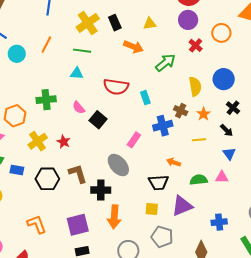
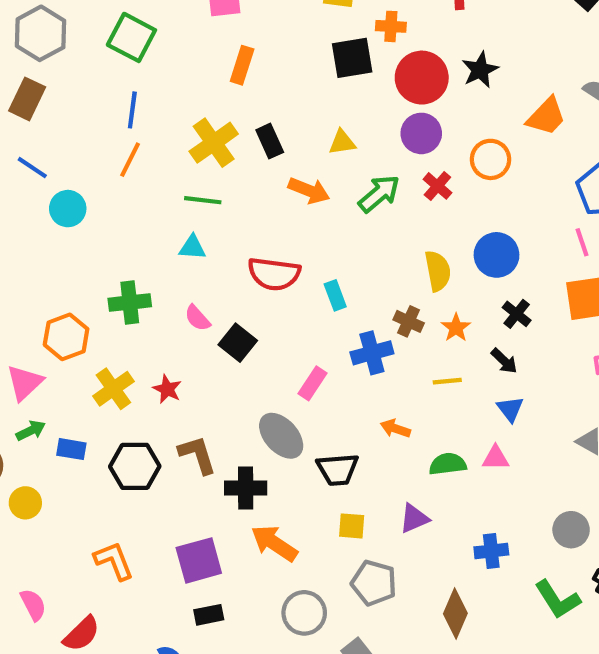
orange line: (46, 45) -> (130, 160), moved
green arrow: (165, 63) -> (379, 194), moved
black trapezoid: (158, 182) -> (338, 469), moved
purple triangle: (182, 206) -> (414, 518), size x0.7
orange arrow: (114, 217) -> (274, 543), turned 120

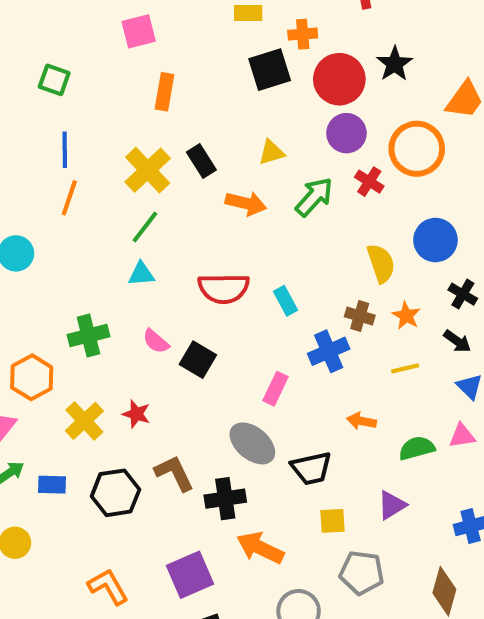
green square: (131, 37) -> (54, 80), size x0.7
orange circle: (490, 159) -> (417, 149), size x1.4
green line: (203, 200) -> (145, 227), turned -51

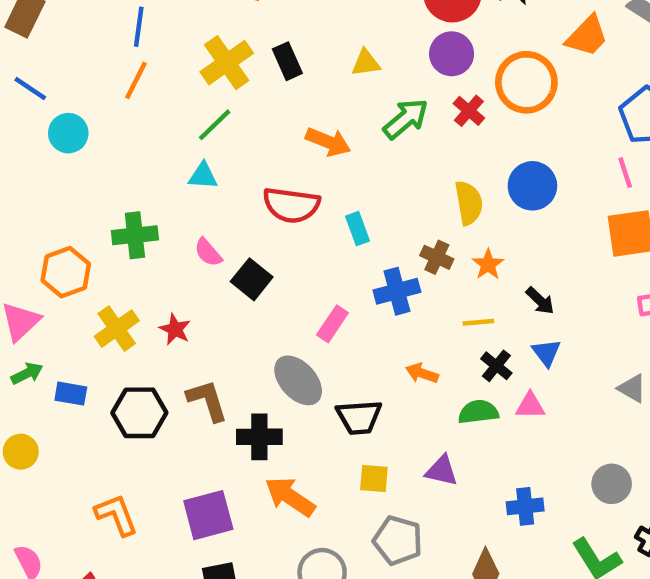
orange arrow: (246, 203) -> (328, 142), moved
black cross: (463, 294) -> (496, 366), moved
purple triangle: (392, 505) -> (442, 471), turned 36

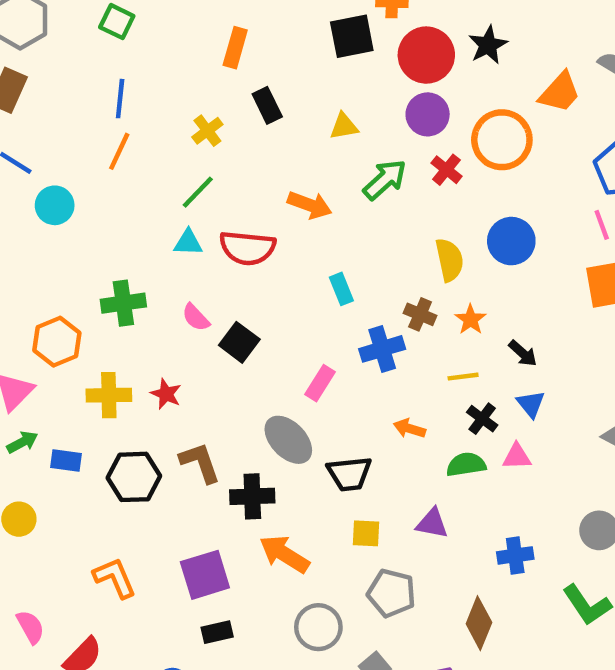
black rectangle: (287, 61) -> (267, 105), moved
yellow cross: (227, 63) -> (207, 131), size x0.6
red semicircle: (291, 205) -> (247, 248), moved
yellow cross: (117, 329) -> (109, 395), turned 36

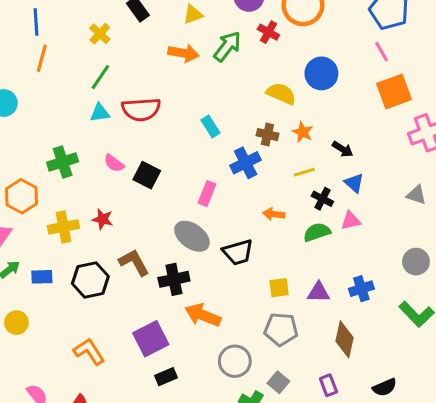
orange arrow: (310, 205) -> (183, 53), moved
yellow semicircle: (449, 260) -> (281, 94), turned -44
purple triangle: (432, 523) -> (319, 292), moved
yellow square: (366, 533) -> (279, 288), moved

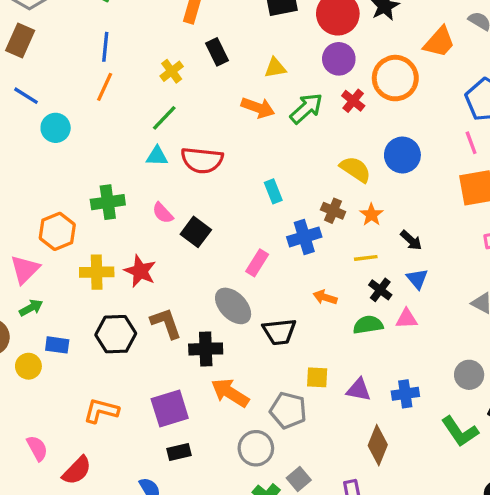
red star: (103, 219) -> (140, 271), size x1.4
blue rectangle: (42, 277) -> (57, 345), moved
gray pentagon: (281, 329) -> (288, 410), moved
orange L-shape: (89, 351) -> (101, 411), turned -52

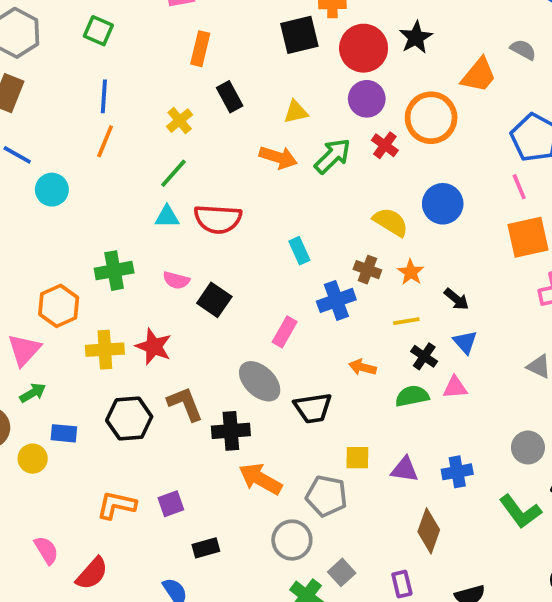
pink semicircle: (163, 213) -> (176, 280), turned -30
purple square: (170, 408) -> (171, 504), moved, size x0.6

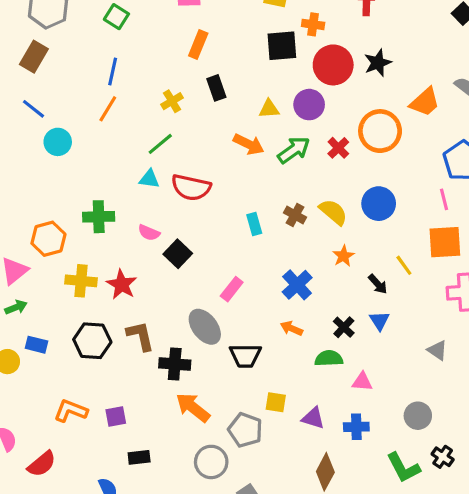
purple circle: (367, 99) -> (309, 105), moved
brown cross: (367, 270) -> (295, 215), moved
blue cross: (336, 300) -> (297, 285), moved, turned -32
yellow line: (406, 321) -> (404, 265), moved, turned 55
pink triangle: (455, 387) -> (362, 382), moved

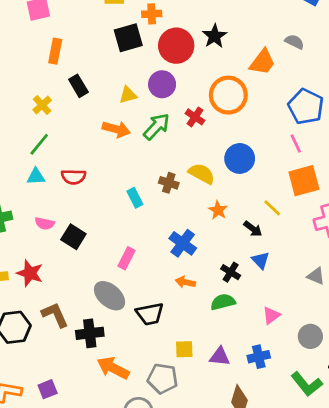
red semicircle: (191, 187) -> (74, 177), size x0.7
pink triangle: (362, 382) -> (271, 315), moved, turned -30

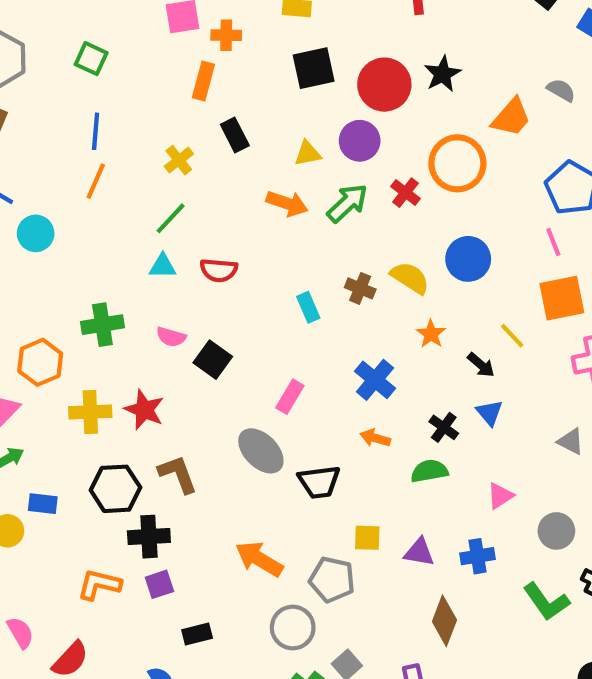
orange cross: (152, 14) -> (226, 35), moved
black cross: (90, 333) -> (149, 537), moved

